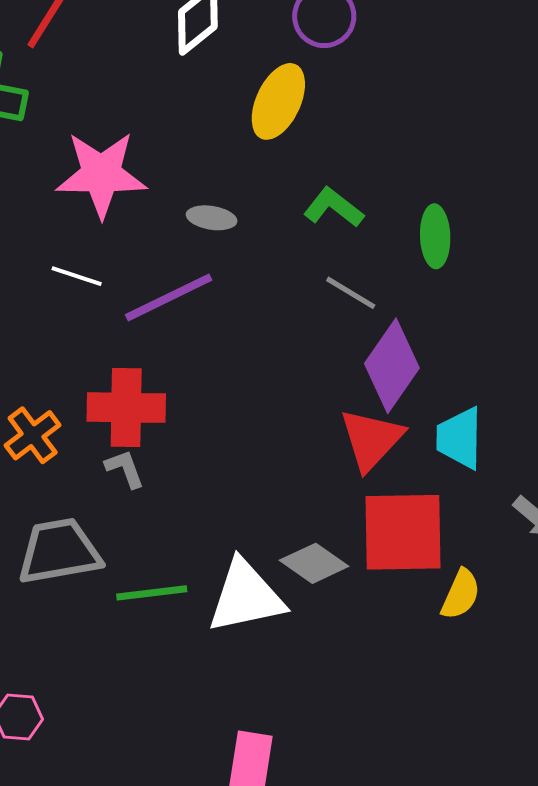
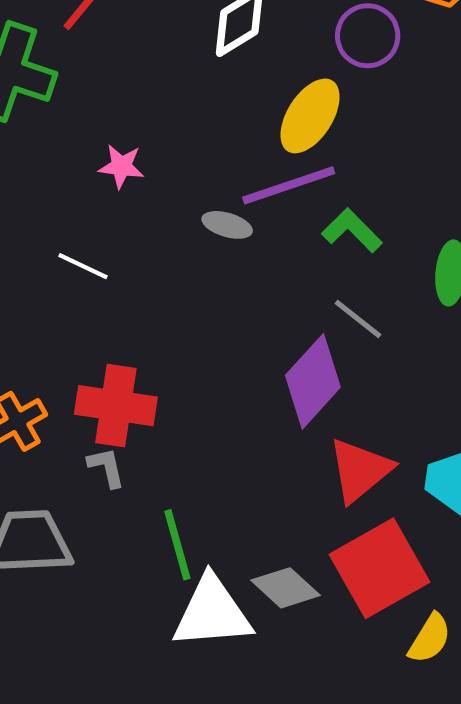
pink star: (101, 174) -> (121, 166), size x0.5
purple line: (169, 297) -> (289, 185), moved
purple diamond: (392, 366) -> (313, 381), moved
red square: (403, 532) -> (380, 568), turned -36
green line: (152, 593) -> (177, 545), moved, turned 74

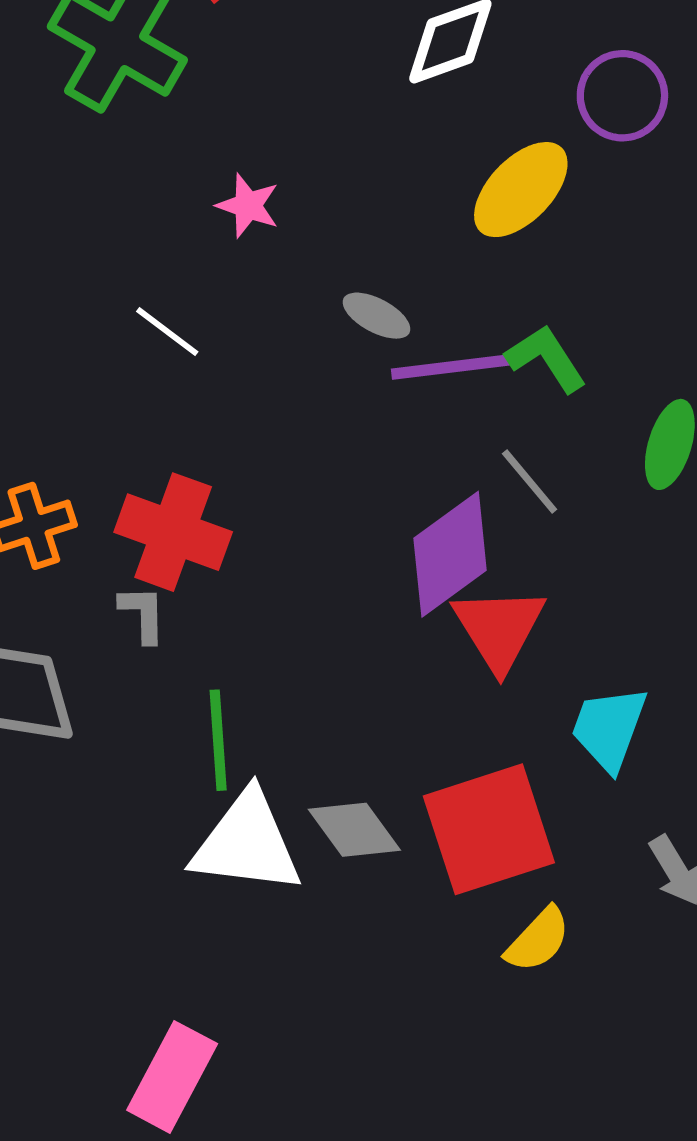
purple line: (289, 185) -> (458, 366), moved
red triangle: (360, 470) -> (499, 629), moved, turned -34

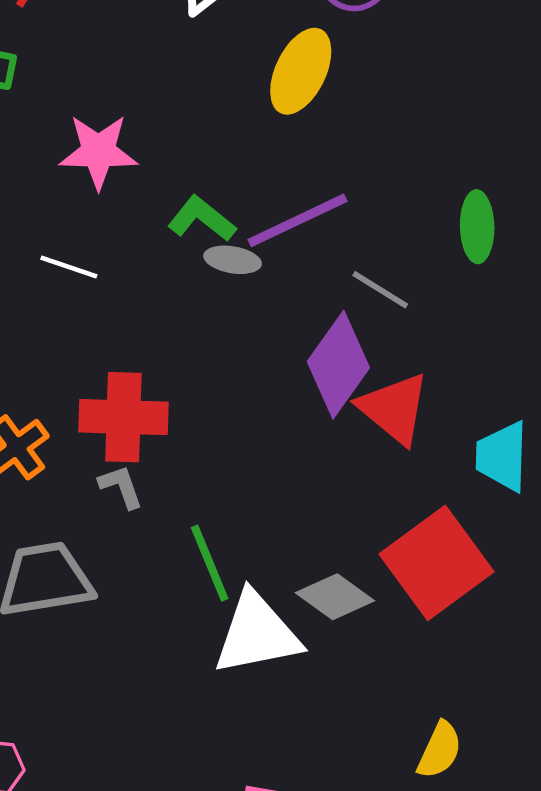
pink star: (248, 206) -> (98, 152), size x1.5
gray ellipse: (377, 316) -> (233, 260), moved
green L-shape: (546, 358) -> (202, 219), moved
yellow semicircle: (538, 940) -> (440, 750), moved

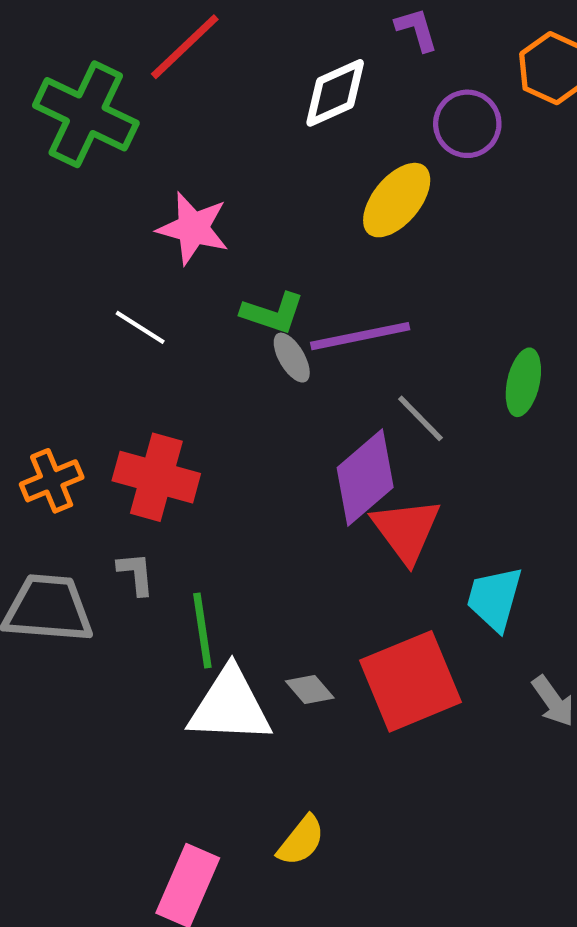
green L-shape: (202, 219) -> (273, 313), turned 146
gray ellipse: (233, 260) -> (292, 358), turned 36
gray L-shape: (121, 487) -> (136, 574), moved
gray diamond: (335, 597) -> (310, 690), size x0.7
yellow semicircle: (440, 750) -> (301, 841), moved

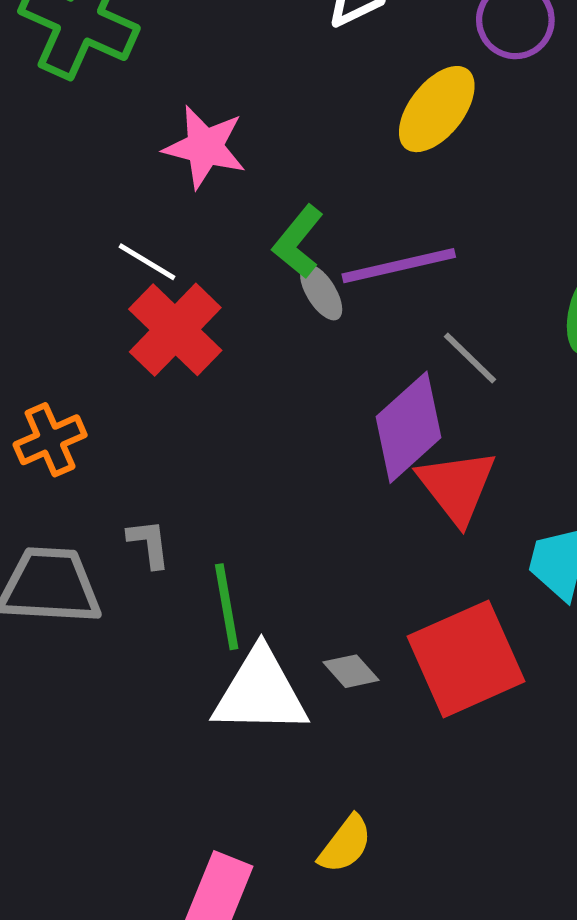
green L-shape: (273, 313) -> (298, 242), turned 112
red cross: (156, 477) -> (175, 330), moved, turned 30

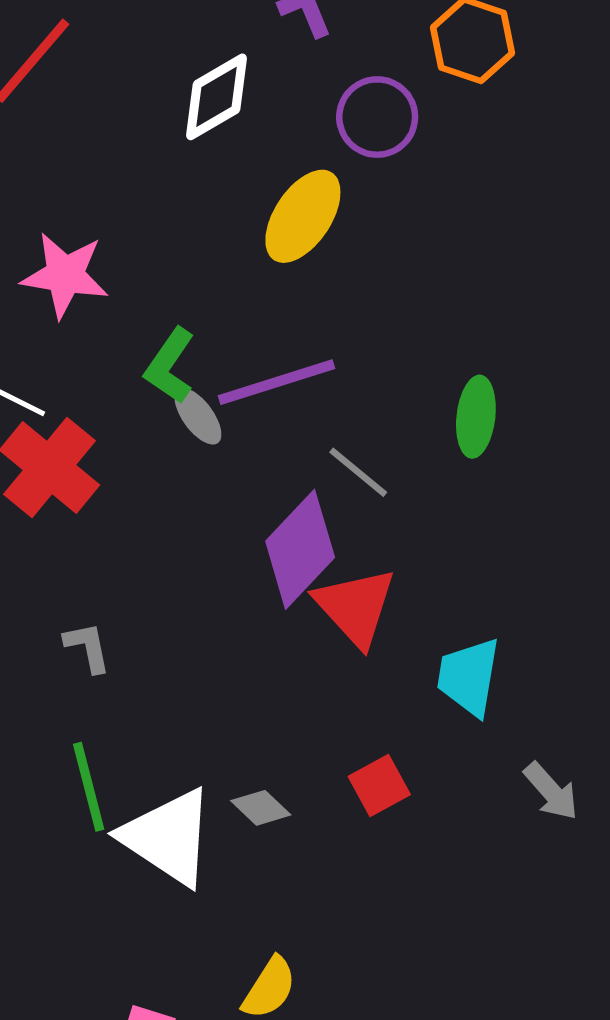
gray L-shape: (149, 543) -> (88, 647), moved
green line: (227, 607) -> (89, 787), moved
red square: (466, 659) -> (379, 785), size x0.5
white triangle: (260, 692) -> (168, 837), turned 37

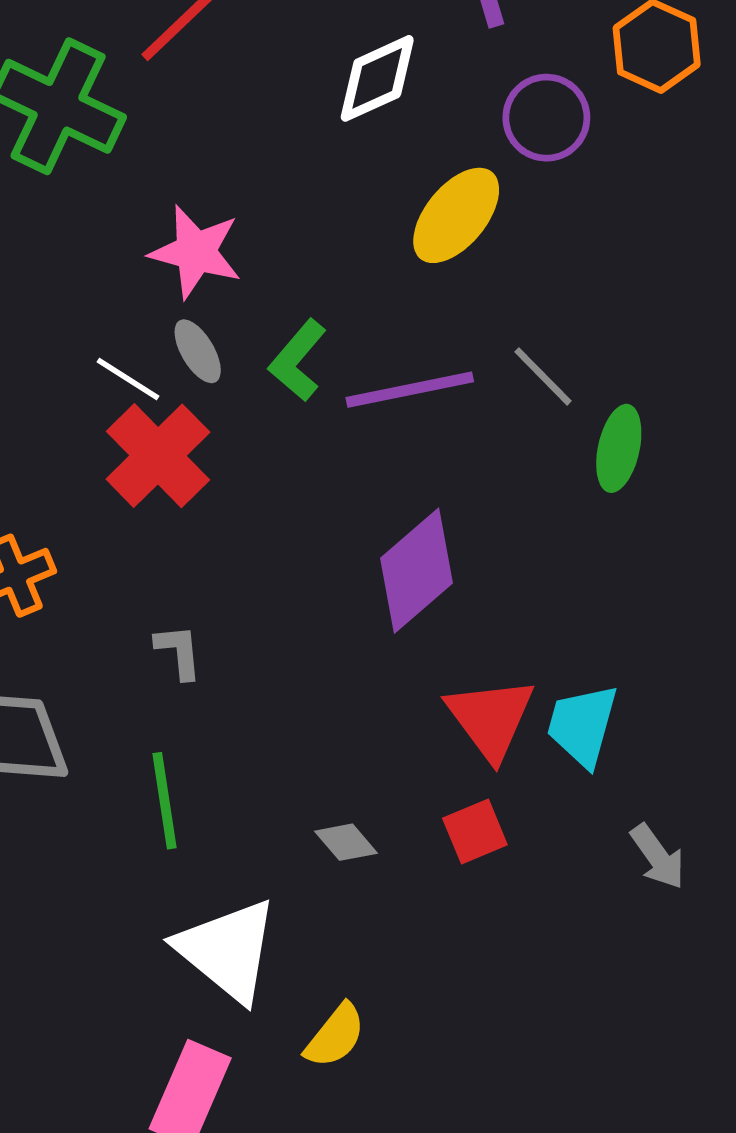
gray ellipse: (198, 416) -> (198, 351), moved
gray line: (358, 472) -> (543, 376), moved
red triangle: (355, 607) -> (491, 718), moved
white triangle: (168, 837) -> (227, 950), moved

